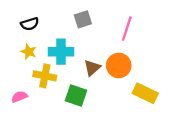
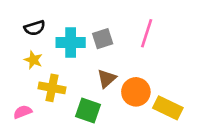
gray square: (83, 19) -> (103, 39), moved
cyan cross: (61, 52) -> (71, 43), moved
orange circle: (119, 65) -> (136, 92), moved

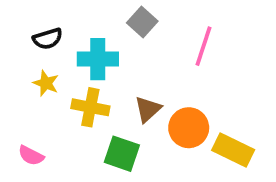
gray square: (103, 39) -> (142, 22), moved, turned -30
yellow cross: (52, 88) -> (90, 107), moved
pink semicircle: (23, 112) -> (31, 156), turned -132

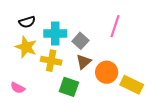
gray square: (142, 22) -> (80, 41), moved
yellow star: (46, 83) -> (26, 47), size x1.5

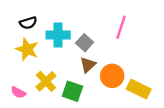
yellow cross: (51, 61) -> (46, 81), moved, turned 36

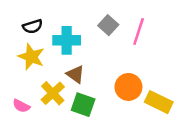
gray square: (85, 43) -> (108, 25), moved
brown triangle: (88, 65) -> (75, 74), moved, turned -42

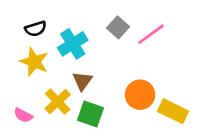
pink line: (139, 31) -> (151, 34), turned 36
cyan cross: (67, 40) -> (73, 44), turned -32
brown triangle: (75, 74) -> (82, 81), turned 30

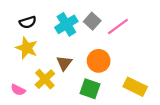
cyan cross: (73, 44) -> (66, 24), moved
orange circle: (140, 95) -> (99, 61), moved
green square: (91, 114) -> (90, 89), moved

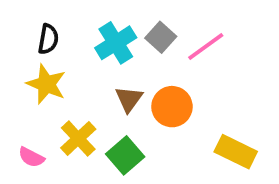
black semicircle: (28, 22) -> (48, 39), turned -63
brown triangle: (64, 63) -> (129, 99), moved
green square: (90, 89) -> (125, 155), moved, turned 30

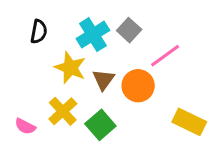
pink line: (206, 47) -> (165, 56), moved
yellow star: (46, 84) -> (70, 68), moved

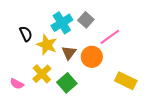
black semicircle: (39, 32) -> (26, 34), moved, turned -35

